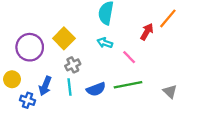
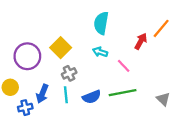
blue cross: (27, 100) -> (25, 108), turned -32

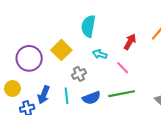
cyan semicircle: (101, 23) -> (88, 26), moved
red arrow: (141, 41) -> (130, 42), moved
gray cross: (69, 73) -> (79, 74), moved

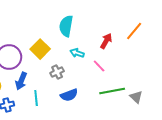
green line: (122, 94) -> (112, 91), moved
blue arrow: (44, 95) -> (21, 81), moved
cyan line: (67, 96) -> (36, 98), moved

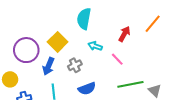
blue arrow: (21, 81) -> (49, 66), moved

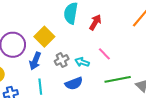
red arrow: (124, 34) -> (95, 22), moved
cyan arrow: (95, 46) -> (82, 62), moved

